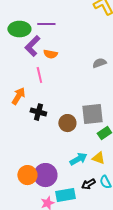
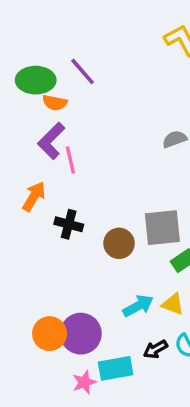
purple line: (46, 24) -> (83, 71), turned 48
purple L-shape: (32, 46) -> (51, 141), moved
orange semicircle: (50, 54) -> (55, 103), moved

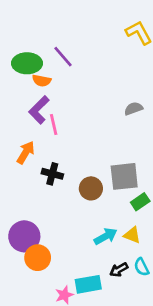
purple circle: (81, 334) -> (24, 236), moved

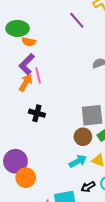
purple line: (63, 57) -> (77, 20), moved
orange arrow: (26, 152) -> (26, 83), moved
brown circle: (91, 188) -> (83, 137), moved

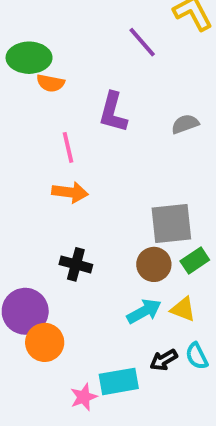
purple L-shape: (27, 64) -> (113, 112), moved, turned -30
orange arrow: (26, 83) -> (70, 192), moved, turned 66
black cross: (37, 113) -> (76, 264), moved

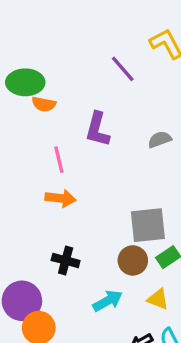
cyan arrow: (144, 311) -> (108, 301), moved

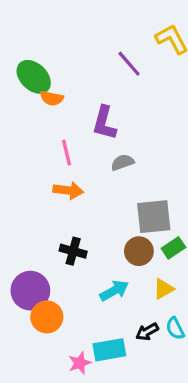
green ellipse: (25, 82) -> (34, 77), turned 44
gray semicircle: (160, 139) -> (122, 162), moved
yellow triangle: (158, 299) -> (164, 289), turned -50

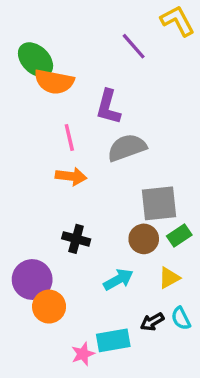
orange semicircle: (52, 98) -> (54, 82), size x1.6
gray semicircle: (122, 162) -> (127, 148), size x1.6

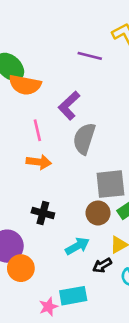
purple line: (134, 46) -> (90, 56), turned -35
purple L-shape: (108, 107) -> (69, 105), turned 32
gray semicircle: (127, 148) -> (84, 139), turned -52
black arrow: (152, 322) -> (102, 265), moved

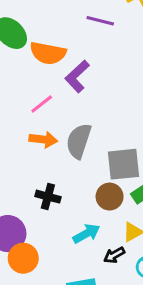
orange semicircle: (25, 85) -> (48, 53), moved
pink line: (37, 130) -> (42, 104), turned 65
gray semicircle: (84, 139) -> (79, 141), moved

